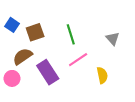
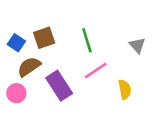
blue square: (12, 25) -> (16, 43), moved

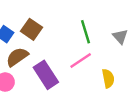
brown square: (44, 38) -> (32, 29), turned -36
green line: (87, 40) -> (85, 32), moved

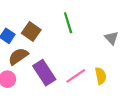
green line: (85, 32) -> (68, 23), moved
pink line: (81, 60) -> (76, 76), moved

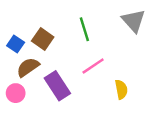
gray triangle: (111, 38) -> (134, 21), moved, size x1.5
pink line: (76, 76) -> (93, 66), moved

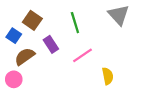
brown square: (43, 39) -> (32, 20), moved
purple rectangle: (57, 86) -> (51, 44), moved, size x0.7

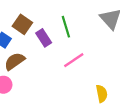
purple rectangle: (51, 44) -> (44, 38), moved
yellow semicircle: (108, 76) -> (102, 94), moved

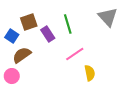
brown square: (22, 24) -> (29, 22), turned 36
yellow semicircle: (102, 94) -> (90, 73), moved

